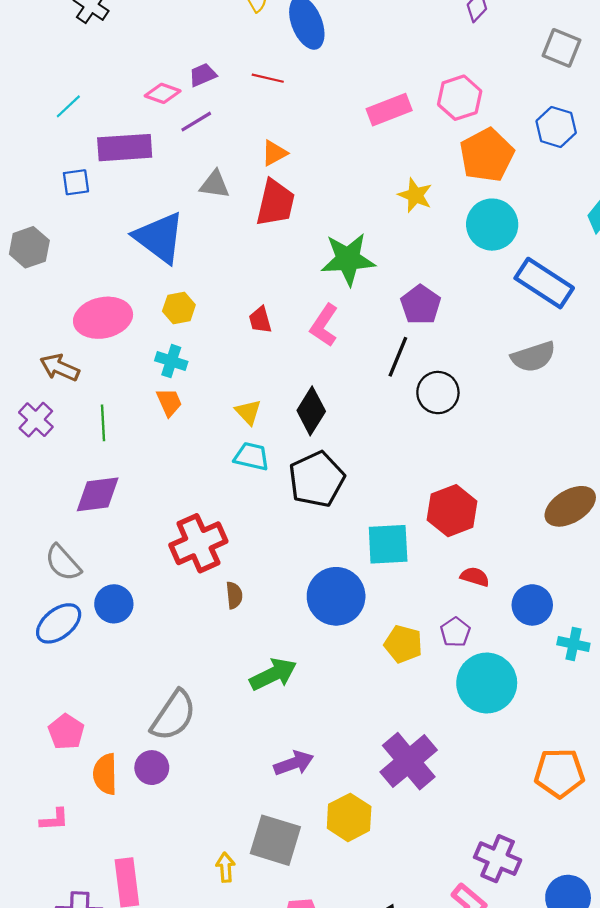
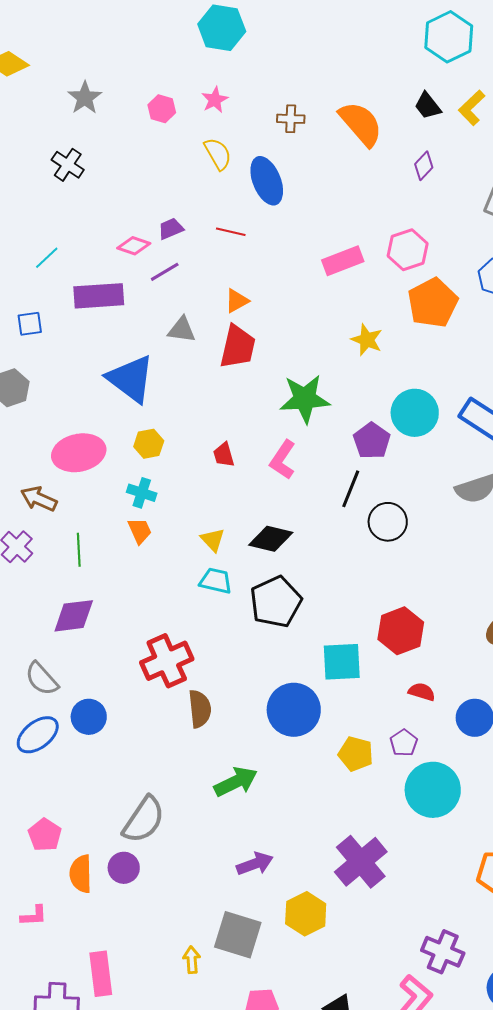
blue square: (76, 182) -> (30, 324), moved
cyan circle: (492, 225) -> (415, 413), moved
black diamond: (311, 411) -> (271, 539), turned 72
brown semicircle: (234, 595) -> (200, 709), size x1.5

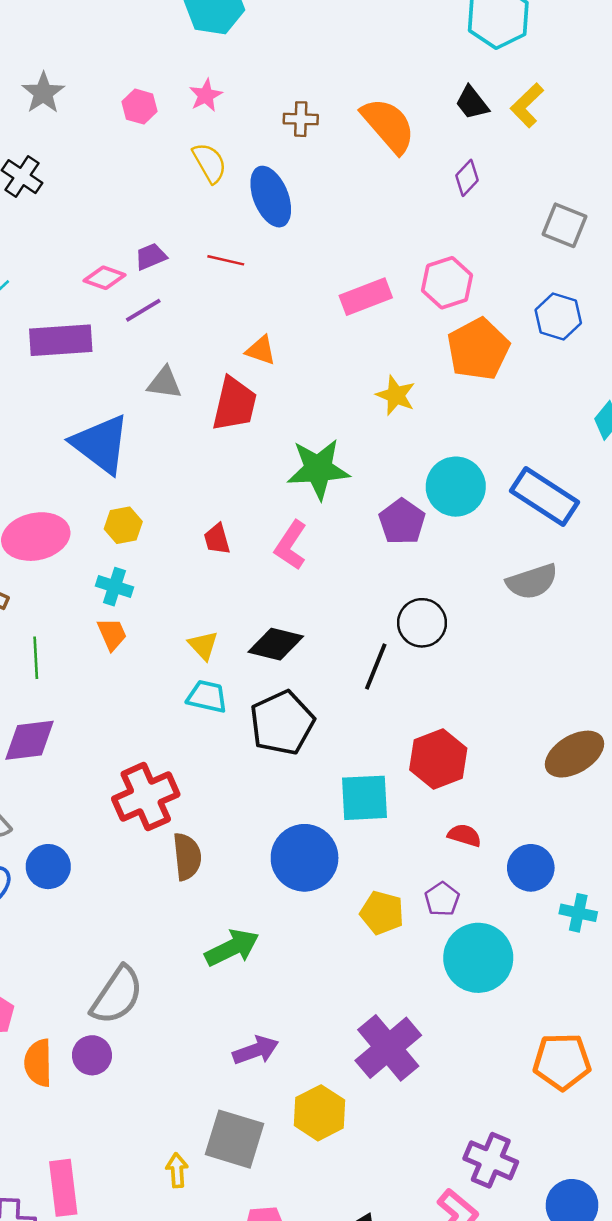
orange triangle: (237, 301) -> (261, 350), moved, turned 48
black line: (351, 489) -> (376, 667), moved

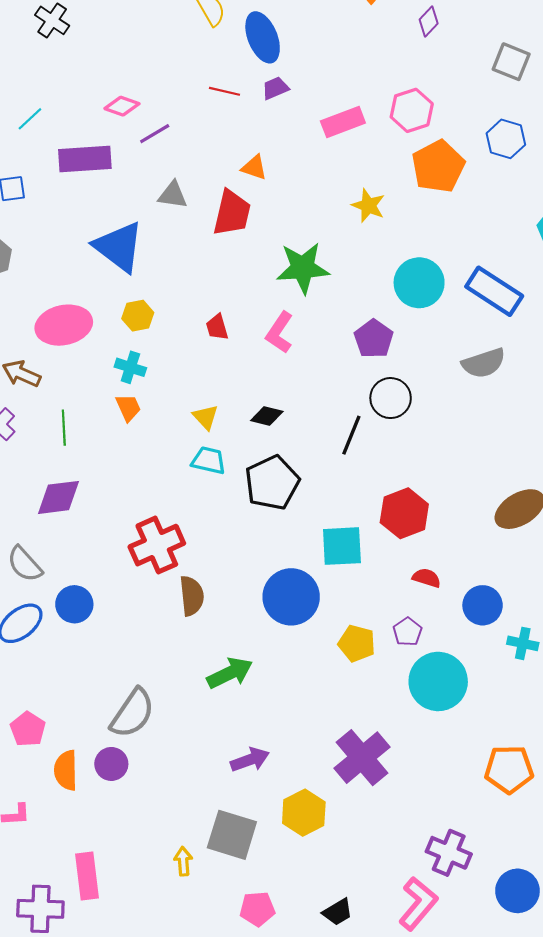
purple trapezoid: (151, 257) -> (275, 88), moved
purple pentagon: (402, 522) -> (374, 339), moved
black diamond: (276, 644) -> (267, 416), size x0.7

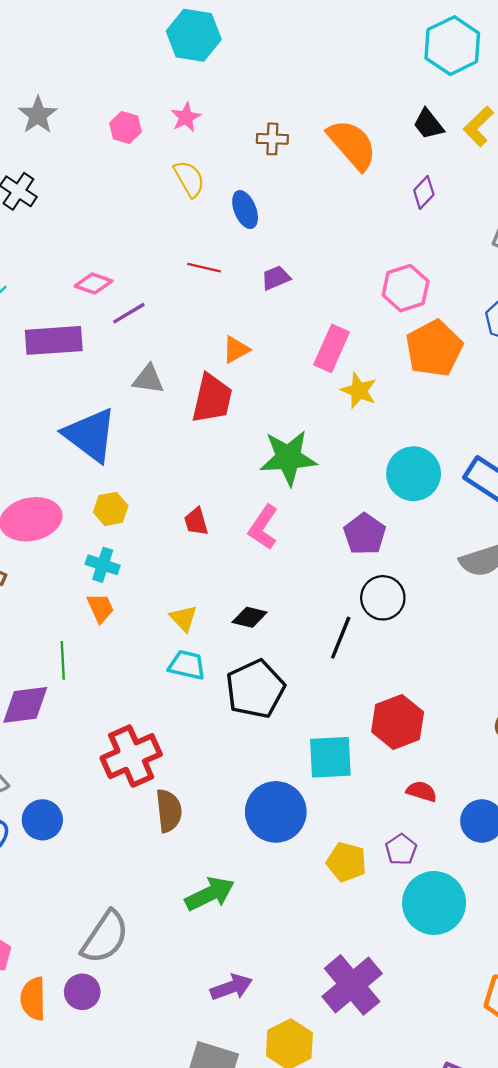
blue ellipse: (263, 37) -> (245, 210), size x0.7
purple trapezoid: (275, 88) -> (276, 278), moved
pink rectangle: (343, 122) -> (332, 348), moved, turned -45
orange triangle: (254, 167) -> (236, 350), turned -48
green line: (64, 428) -> (63, 660), moved

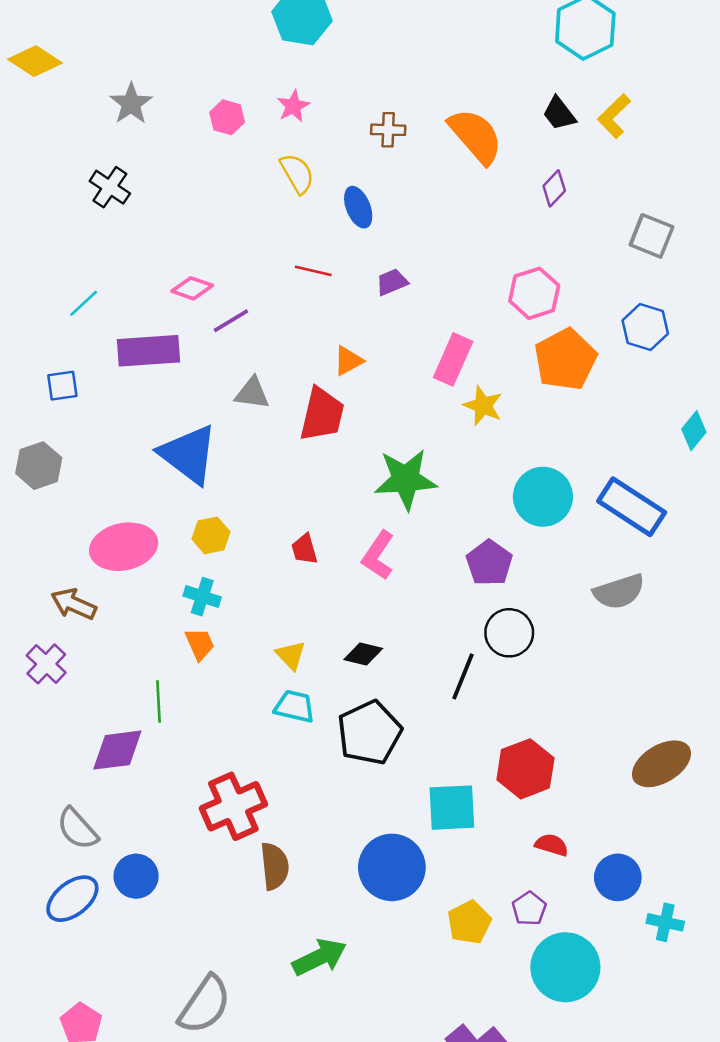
yellow pentagon: (346, 862) -> (469, 922), turned 30

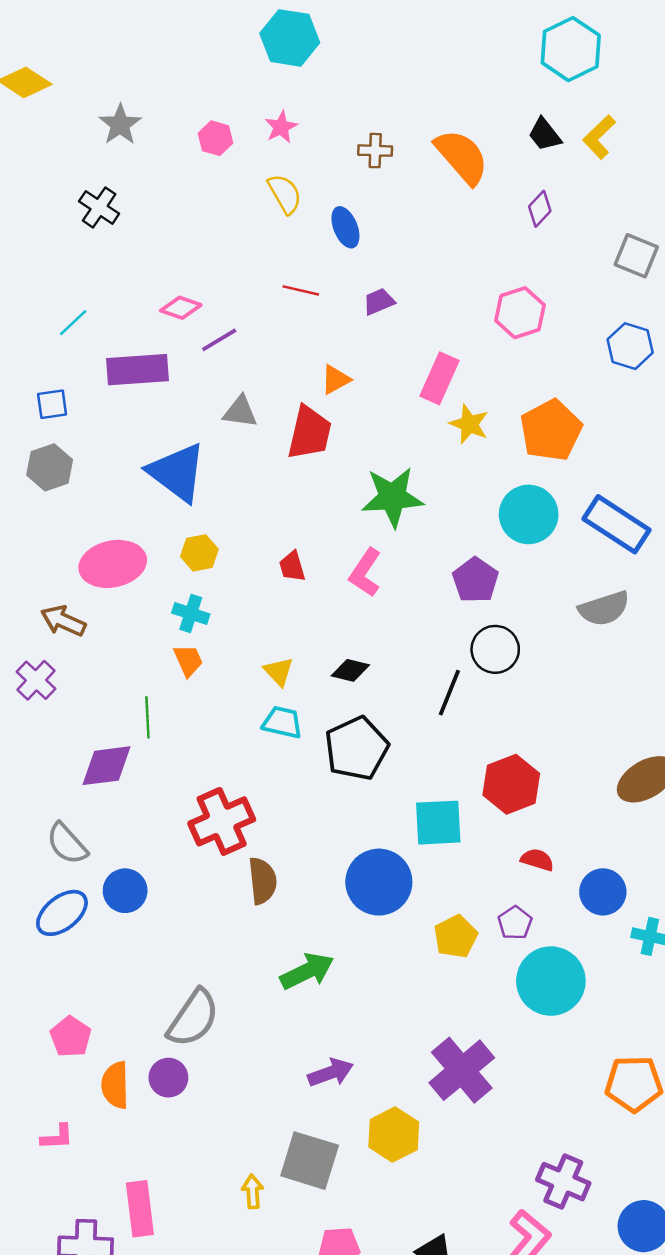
orange pentagon: (565, 359) -> (551, 430), moved
gray hexagon: (39, 466) -> (50, 467), moved

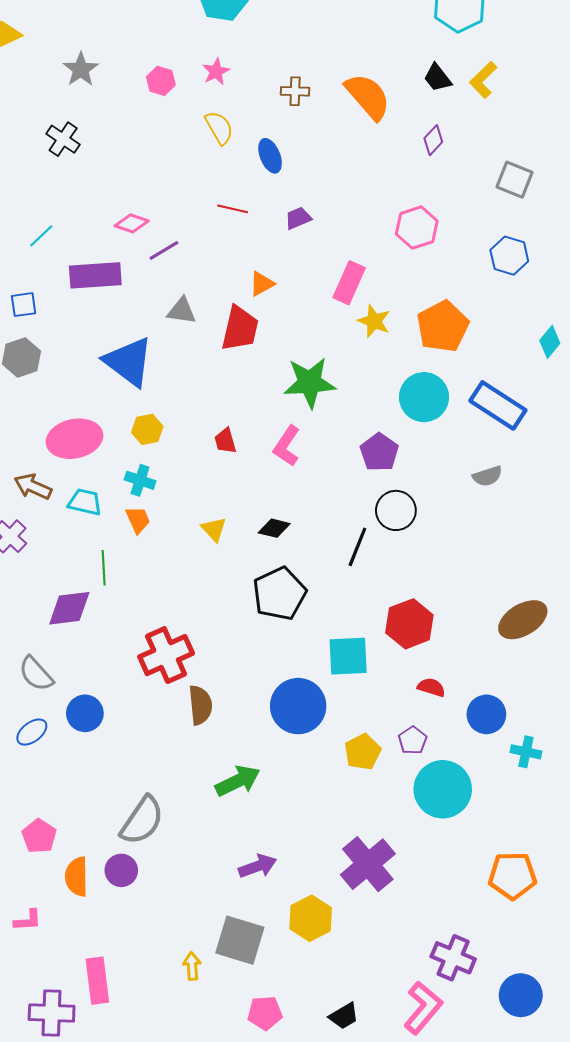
gray semicircle: (604, 609) -> (487, 476), size x0.7
cyan trapezoid: (282, 722) -> (85, 502), moved
blue ellipse: (62, 913) -> (32, 732), size x0.7

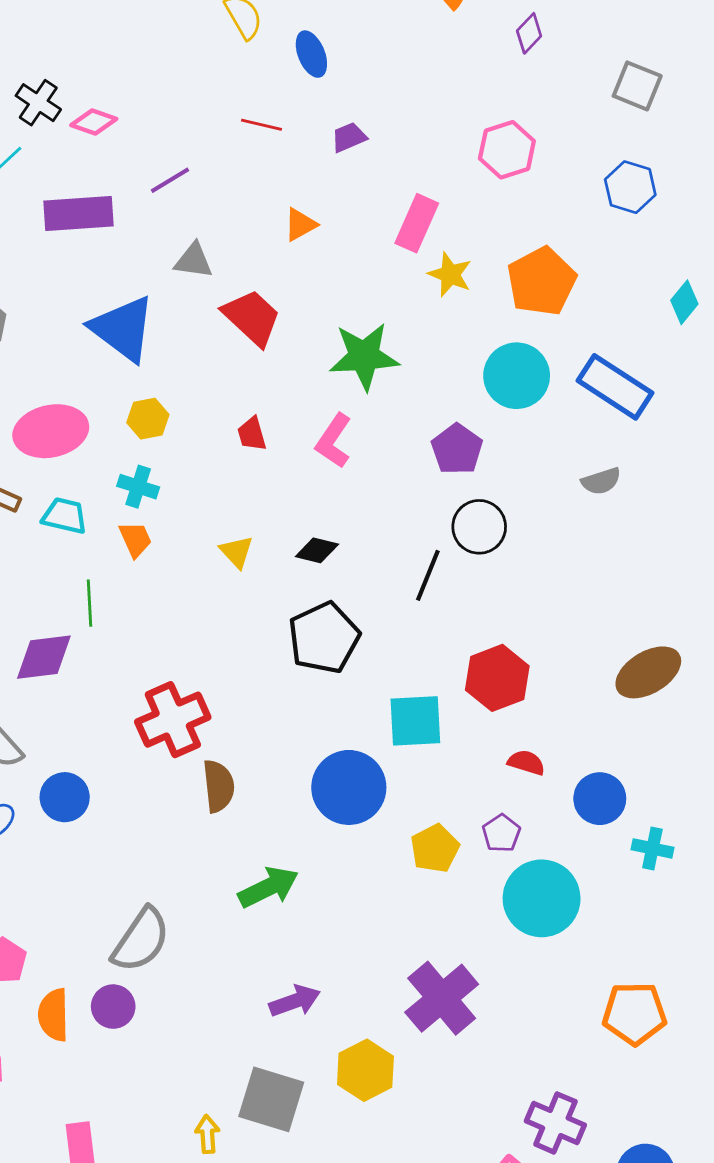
black cross: (63, 139) -> (38, 103), moved
pink diamond: (132, 223) -> (94, 122), moved
red trapezoid: (240, 328) -> (252, 317), moved, turned -60

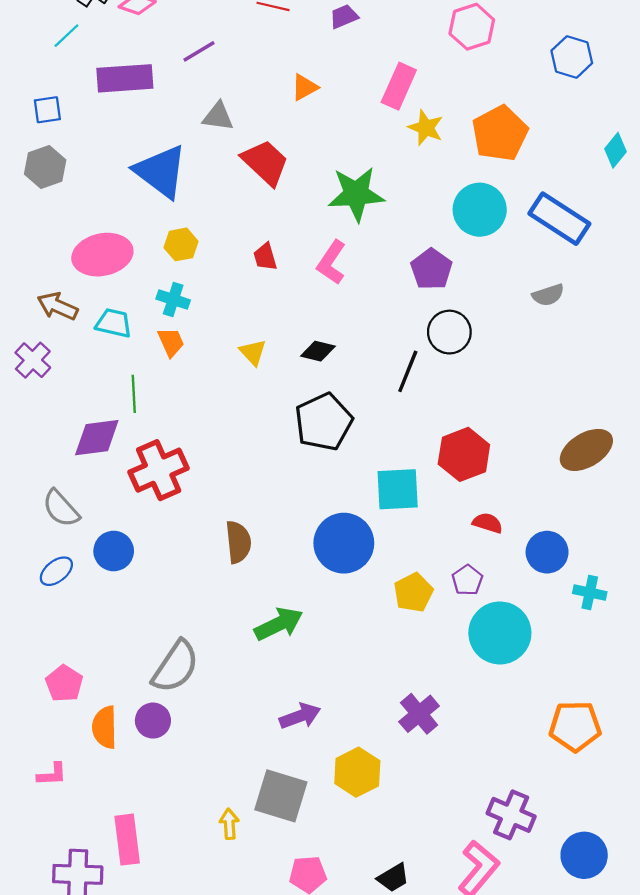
red cross: (173, 720) -> (159, 470), moved
purple cross: (442, 998) -> (419, 714), size x0.7

